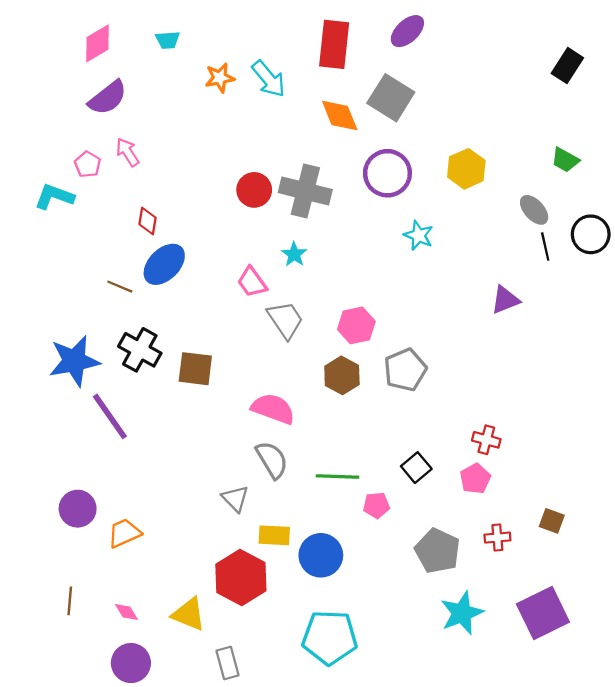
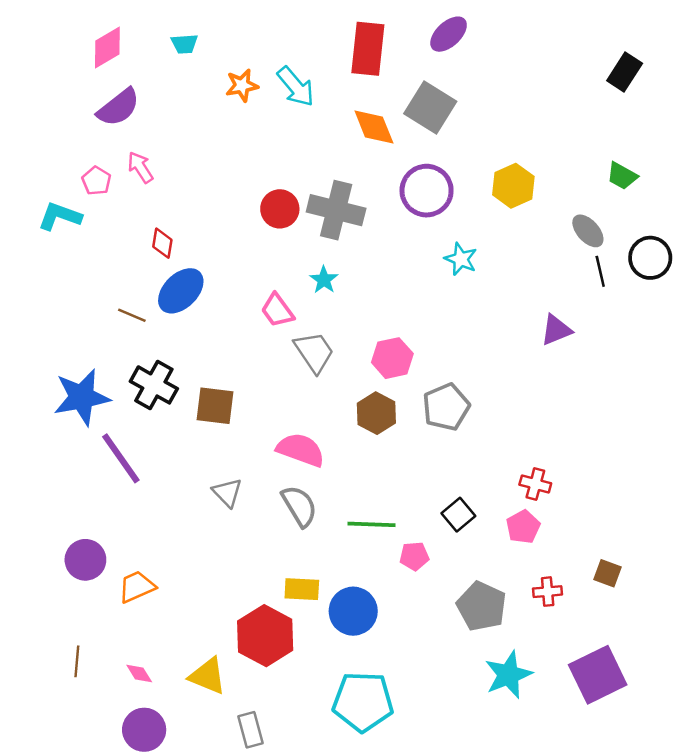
gray triangle: (235, 499) -> (227, 493), moved

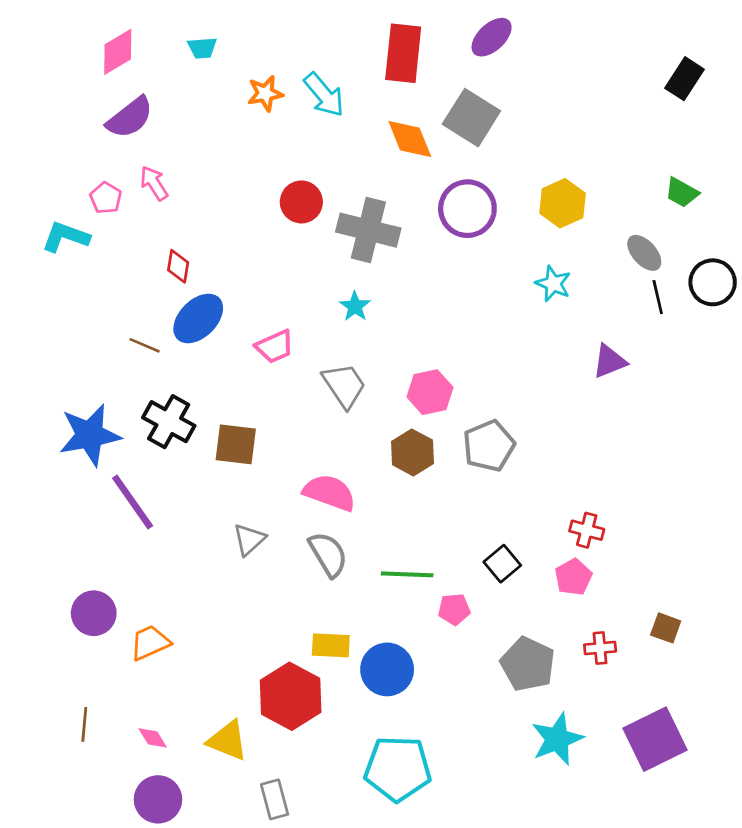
red circle: (280, 209) -> (301, 202), moved
cyan star: (461, 259) -> (553, 284), moved
pink trapezoid: (277, 310) -> (275, 347), moved, turned -78
gray triangle: (227, 493) -> (249, 540), turned 32

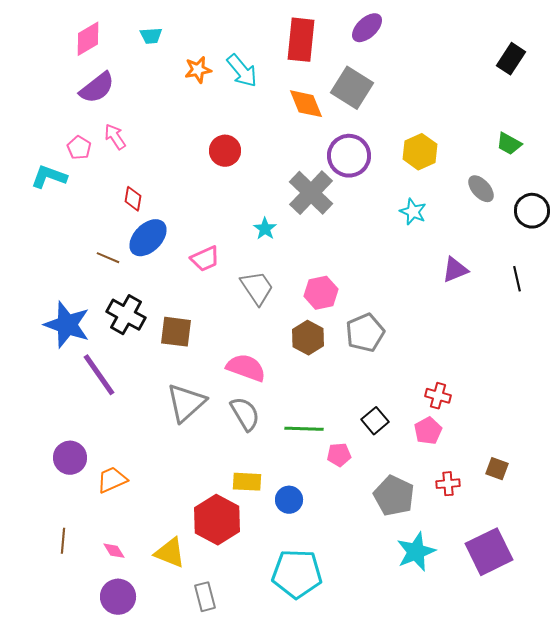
gray cross: (368, 230) -> (311, 193), moved, turned 30
black line: (658, 297) -> (517, 279), moved
blue star: (90, 435) -> (67, 325), turned 30
gray triangle: (249, 540) -> (186, 403), size x1.6
blue circle: (387, 669) -> (289, 500), size x0.7

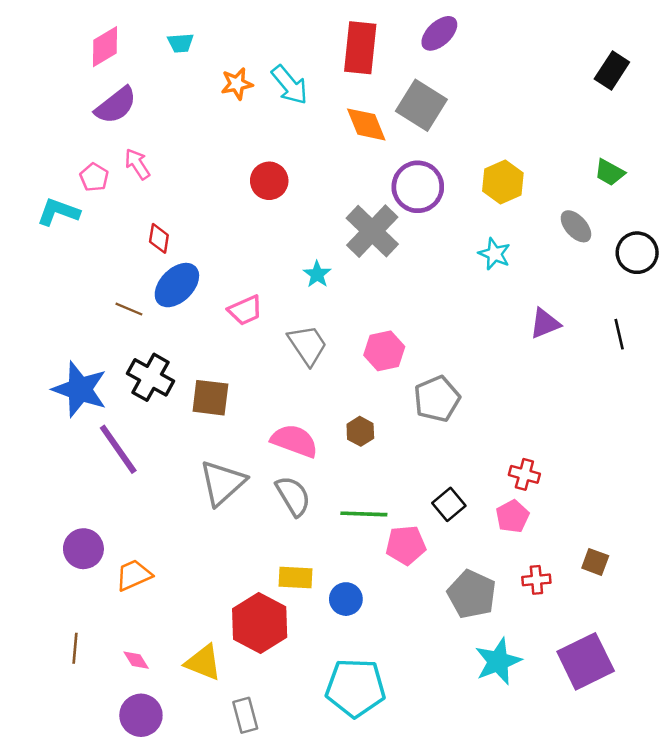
brown hexagon: (308, 338) -> (360, 431), moved, size x0.7
pink pentagon: (339, 455) -> (406, 545), size x1.4

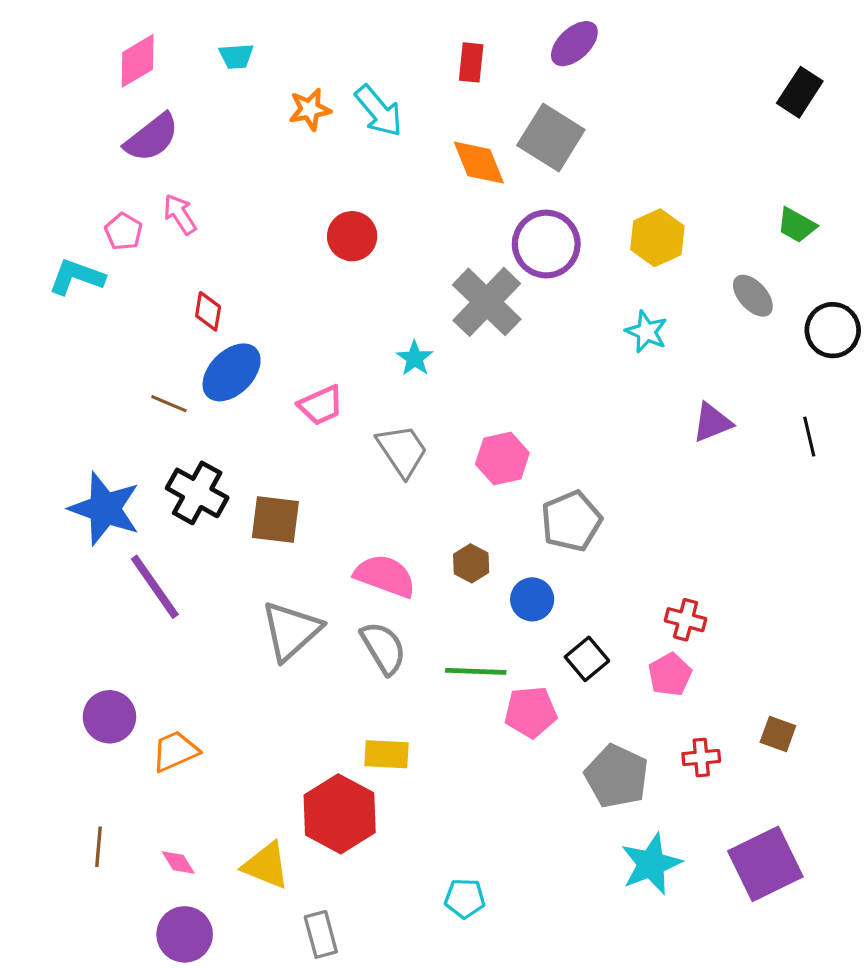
red rectangle: (360, 48) -> (471, 62), size x0.6
blue circle: (346, 599) -> (532, 599), moved
cyan pentagon: (355, 688) -> (465, 898), size x0.5

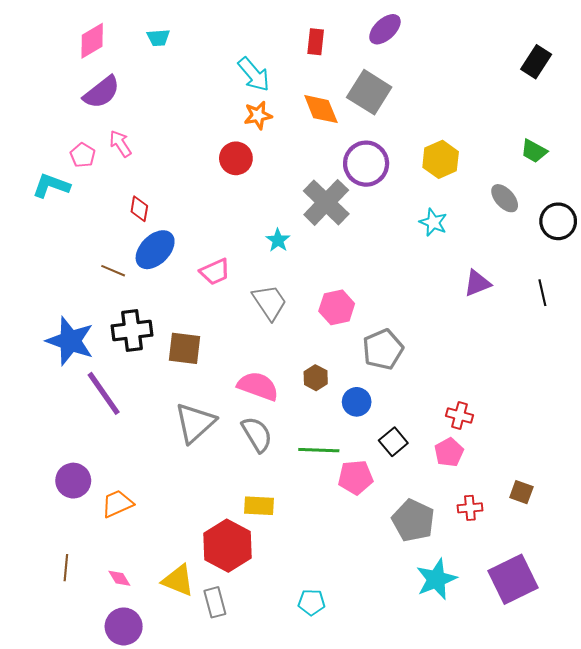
orange star: (310, 109) -> (258, 115), moved
black cross: (197, 493) -> (132, 330), turned -36
gray rectangle: (321, 934) -> (215, 602), moved

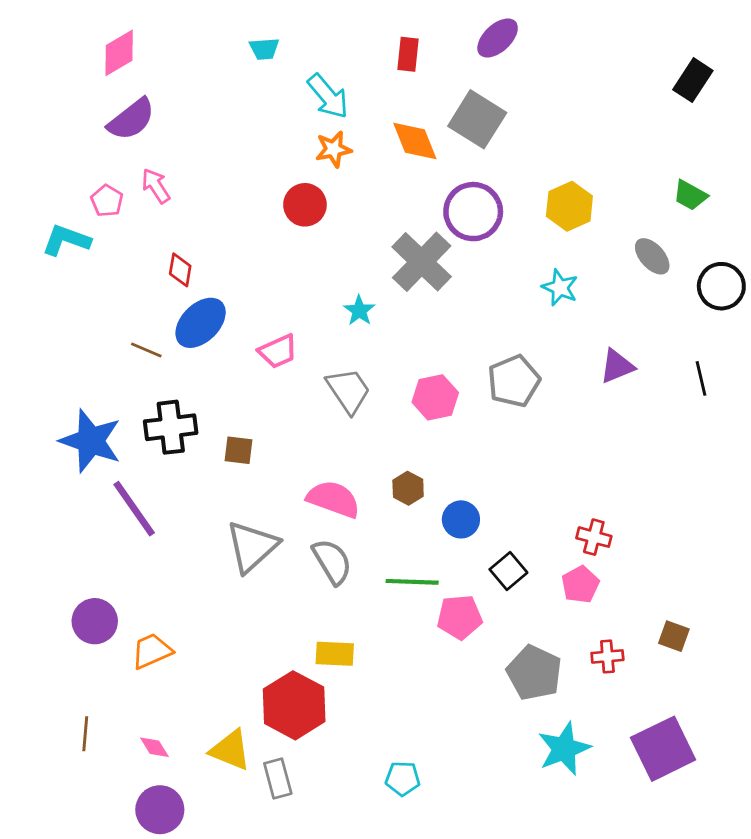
cyan trapezoid: (158, 38) -> (264, 49), moved
brown square: (184, 348) -> (239, 450), size x0.7
gray pentagon: (383, 349) -> (514, 381), moved

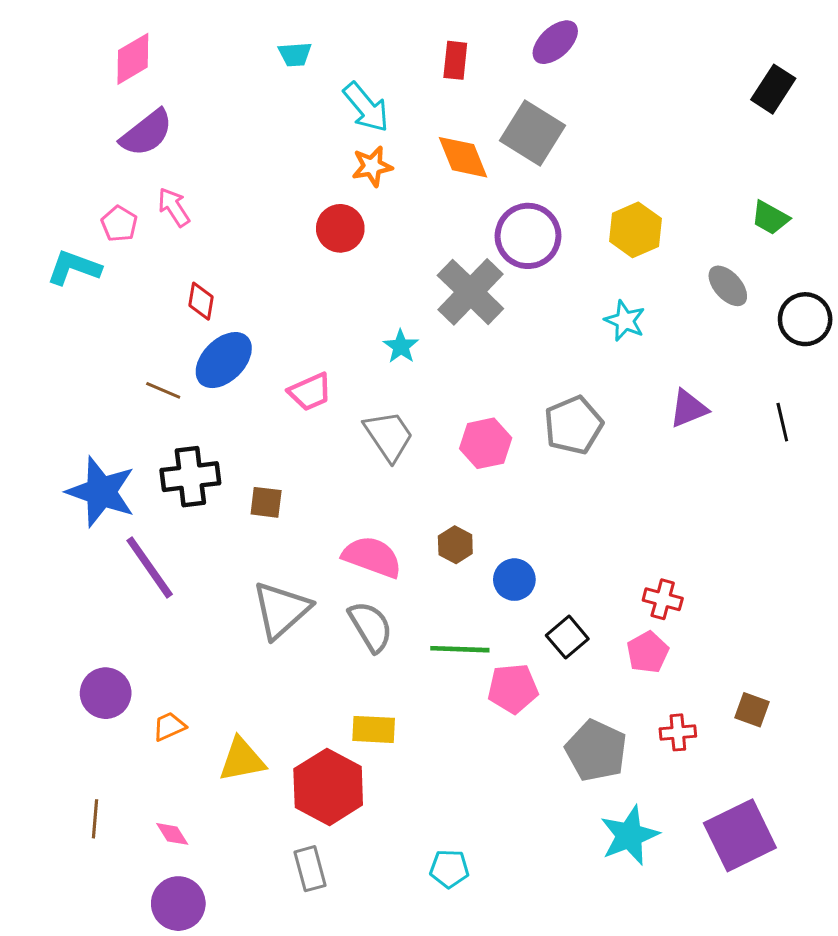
orange trapezoid: (152, 651) -> (169, 726), size x0.7
yellow triangle: (230, 750) -> (242, 760), moved, turned -33

